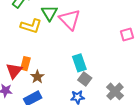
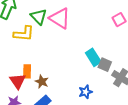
cyan rectangle: (79, 63) -> (93, 57), moved
gray square: (85, 79) -> (105, 65), moved

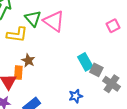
brown star: (42, 82) -> (28, 60), moved

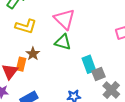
green triangle: (33, 18) -> (63, 42), moved, turned -42
gray square: (96, 70) -> (99, 74), turned 32

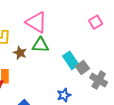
brown star: (33, 54) -> (20, 53), moved

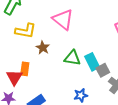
green triangle: (40, 45) -> (72, 58), moved

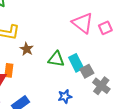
pink triangle: (63, 19) -> (83, 23), moved

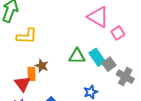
pink square: (105, 28) -> (118, 33), moved
brown star: (27, 49) -> (42, 66), moved

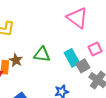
pink square: (118, 33) -> (95, 49), moved
green triangle: (77, 56) -> (42, 54), moved

